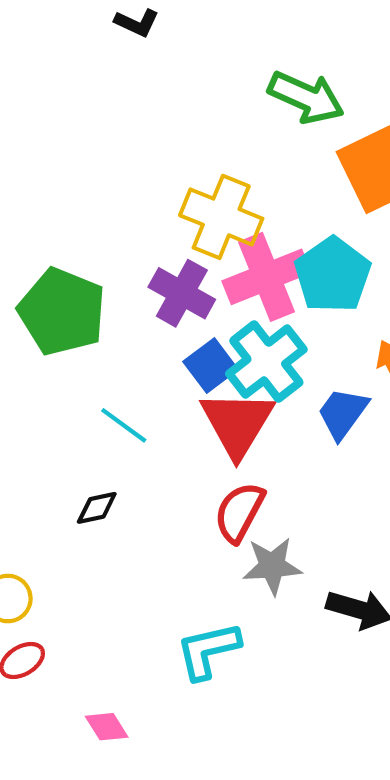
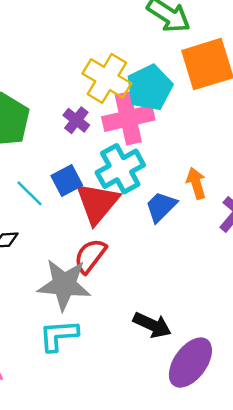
cyan pentagon: (333, 275) -> (150, 88), moved
purple cross: (182, 293) -> (76, 120), size x0.7
blue square: (211, 366) -> (67, 180), moved
gray star: (272, 566) -> (64, 285), moved, size x1.5

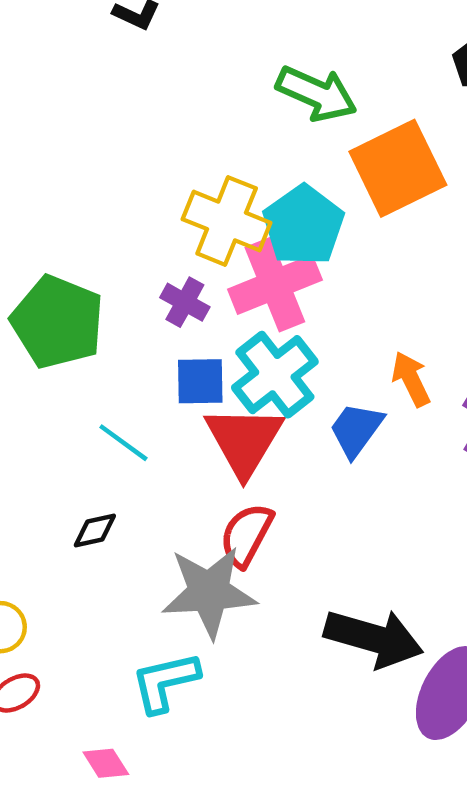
blue square: (67, 180) -> (200, 381), moved, turned 36
black arrow: (152, 325) -> (374, 638), size x1.4
cyan L-shape: (59, 335) -> (165, 682), moved

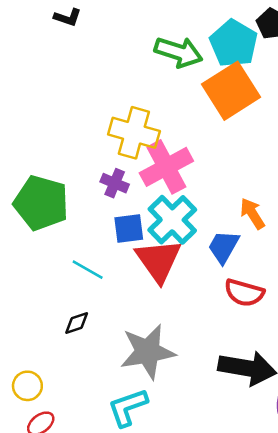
cyan pentagon: (303, 225) -> (234, 43), moved
red semicircle: (246, 535) -> (244, 293), moved, turned -96

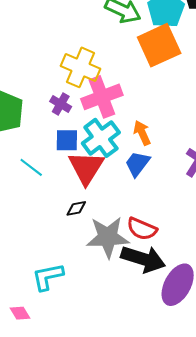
orange arrow: (252, 214) -> (142, 133), moved
red semicircle: (244, 293) -> (142, 229), moved
black diamond: (77, 323) -> (76, 208), moved
gray star: (148, 352) -> (108, 237), moved

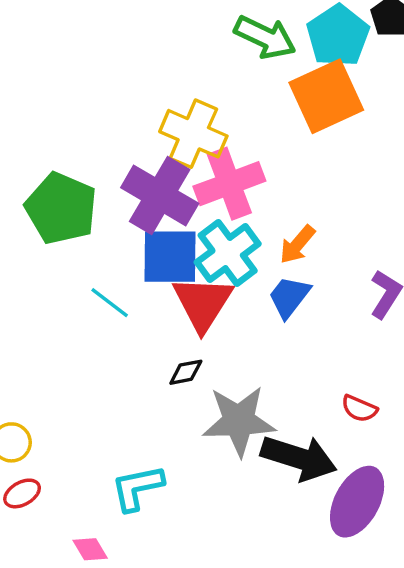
purple cross: (61, 104) -> (160, 195), size x2.0
orange arrow: (142, 133) -> (297, 245), turned -115
blue square: (67, 140) -> (170, 257), size x1.5
red semicircle: (142, 229) -> (359, 409), moved, size x0.7

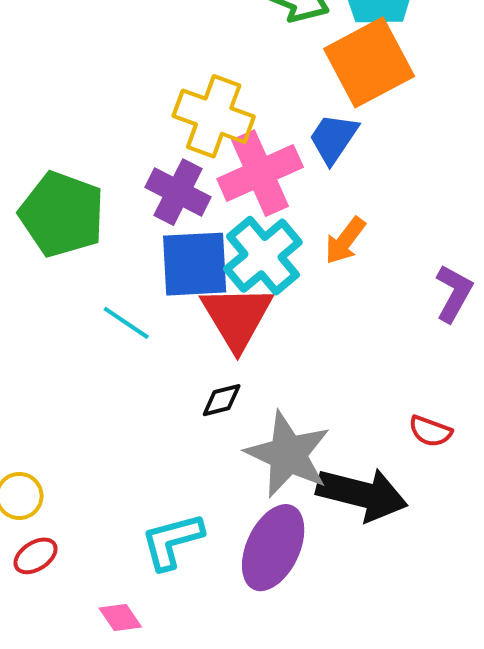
purple cross: (160, 195) -> (178, 192), size x0.7
blue trapezoid: (289, 297) -> (333, 138), moved
gray star: (239, 421) -> (288, 454), turned 30
purple ellipse: (357, 502) -> (273, 548), moved

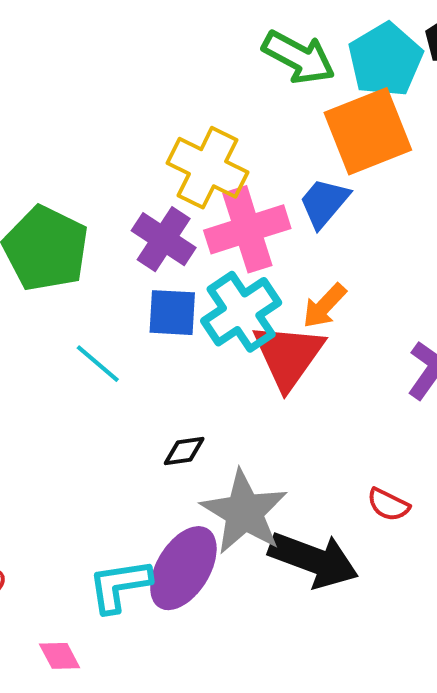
blue square: (195, 264) -> (172, 313), size x0.7
red triangle: (237, 317) -> (288, 356), moved
purple ellipse: (273, 548) -> (183, 568), moved

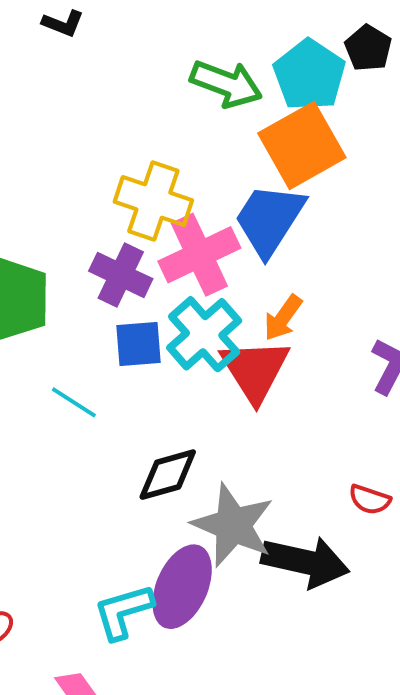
blue trapezoid: (324, 203) -> (269, 219), size x1.5
black diamond: (184, 451) -> (168, 475), size x1.6

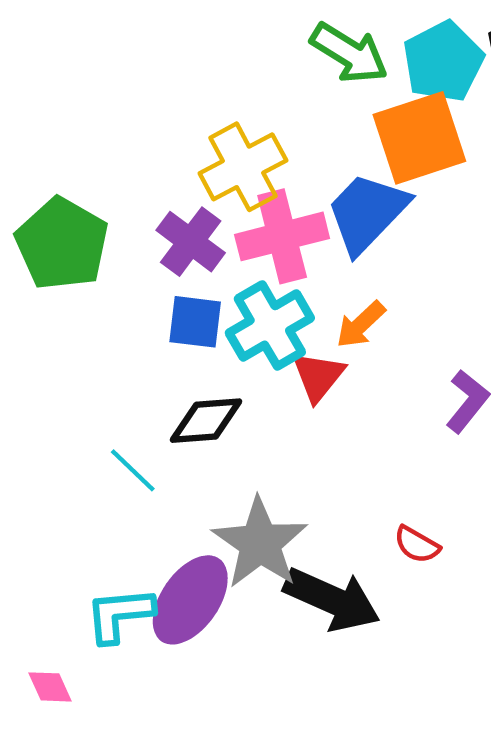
yellow cross: (153, 201) -> (243, 167), turned 32
red triangle: (255, 370) -> (318, 376), size x0.7
cyan line: (74, 402) -> (133, 470), moved
black diamond: (168, 475) -> (206, 421), moved

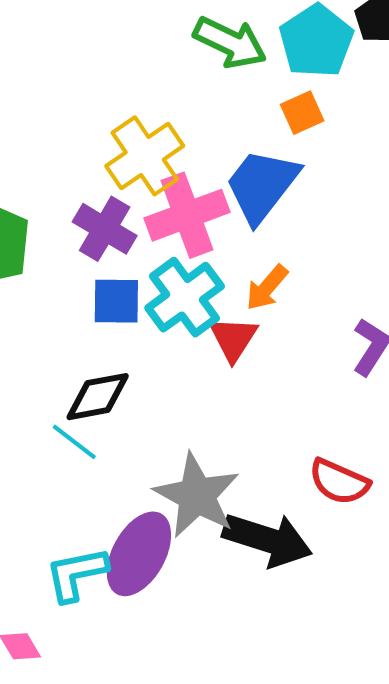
orange square: (419, 138) -> (302, 113), size x0.5
black diamond: (206, 421) -> (98, 397), moved
red semicircle: (417, 545) -> (339, 482), size x1.4

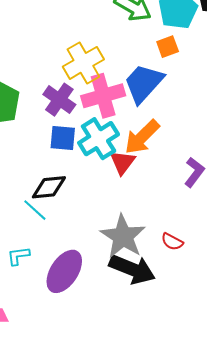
orange arrow: (267, 288) -> (142, 137), size x1.5
red semicircle: (339, 482) -> (172, 242), size x0.7
gray star: (197, 496) -> (123, 236), moved
cyan L-shape: (76, 574) -> (18, 256), moved, size x0.7

